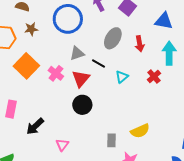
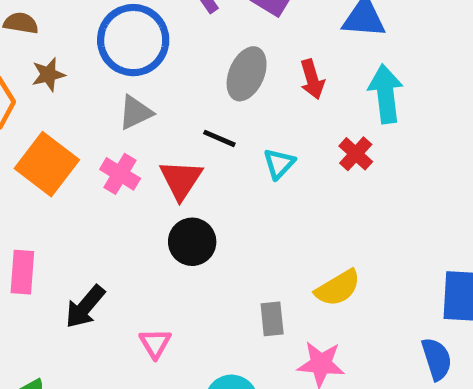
gray triangle: (77, 53) -> (135, 112), moved

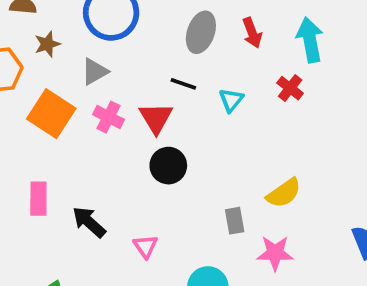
gray triangle: (135, 112) -> (95, 72), moved
black arrow: (85, 307) -> (89, 222), turned 96

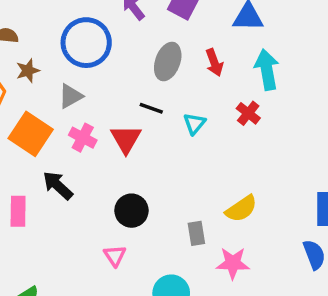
black circle: (168, 166) -> (131, 211), moved
black arrow: (89, 222) -> (58, 185), moved

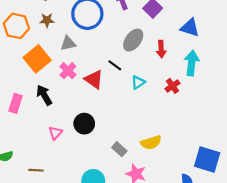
red triangle: (126, 139) -> (94, 79), turned -42
gray rectangle: (196, 233) -> (119, 149), turned -56
pink triangle: (115, 256) -> (55, 133), moved

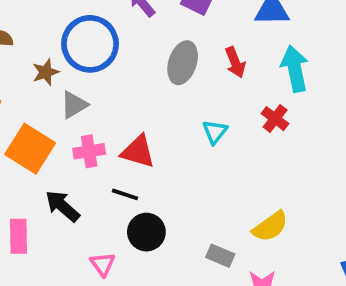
brown star: (47, 20) -> (46, 72), moved
black line: (115, 65) -> (125, 194), moved
pink cross: (68, 71) -> (89, 151), turned -35

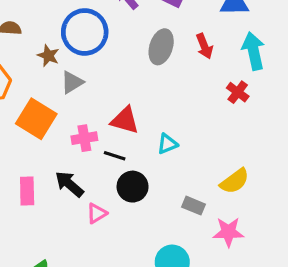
brown star: (46, 72) -> (48, 56), turned -30
cyan triangle: (215, 132) -> (167, 144), moved, turned 30
pink cross: (89, 151) -> (84, 138), moved
black arrow: (62, 206) -> (69, 184), moved
pink triangle: (103, 264) -> (97, 213), turned 35

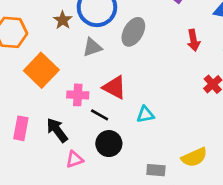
gray ellipse: (161, 47) -> (133, 32), moved
gray triangle: (72, 82) -> (92, 47), moved
gray rectangle: (194, 206) -> (156, 170), turned -30

